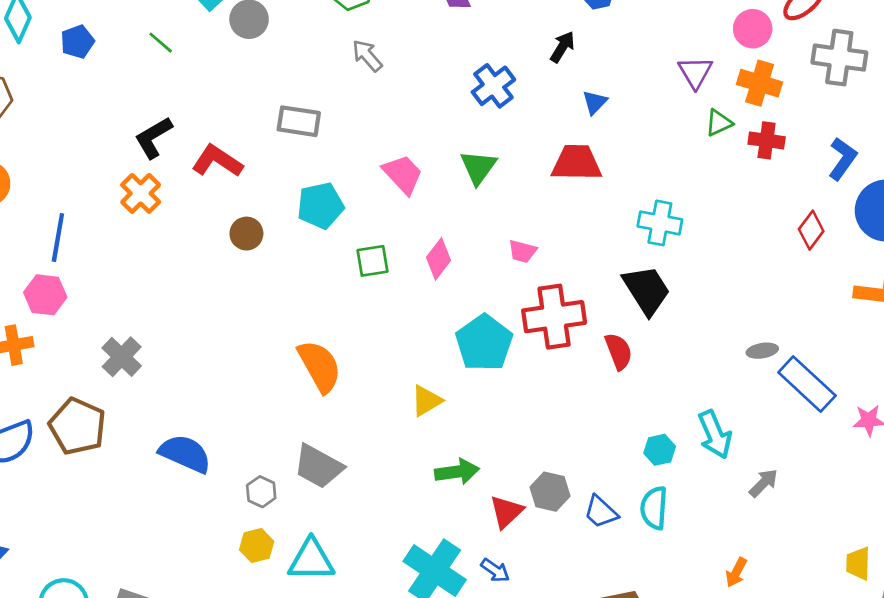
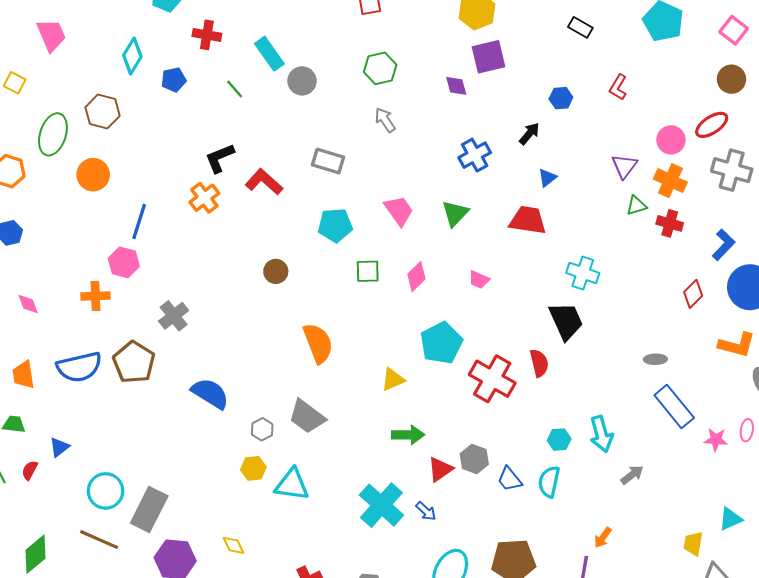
brown circle: (246, 234) -> (276, 271), moved
red cross: (554, 317) -> (492, 379), moved, turned 30
gray ellipse: (762, 351) -> (655, 359), moved

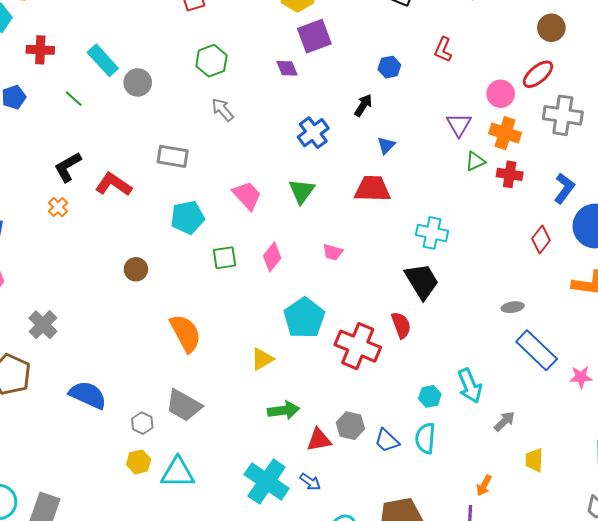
orange cross: (204, 198) -> (58, 207), size x0.7
red triangle: (440, 469) -> (319, 440), turned 32
yellow trapezoid: (693, 544) -> (534, 460), moved

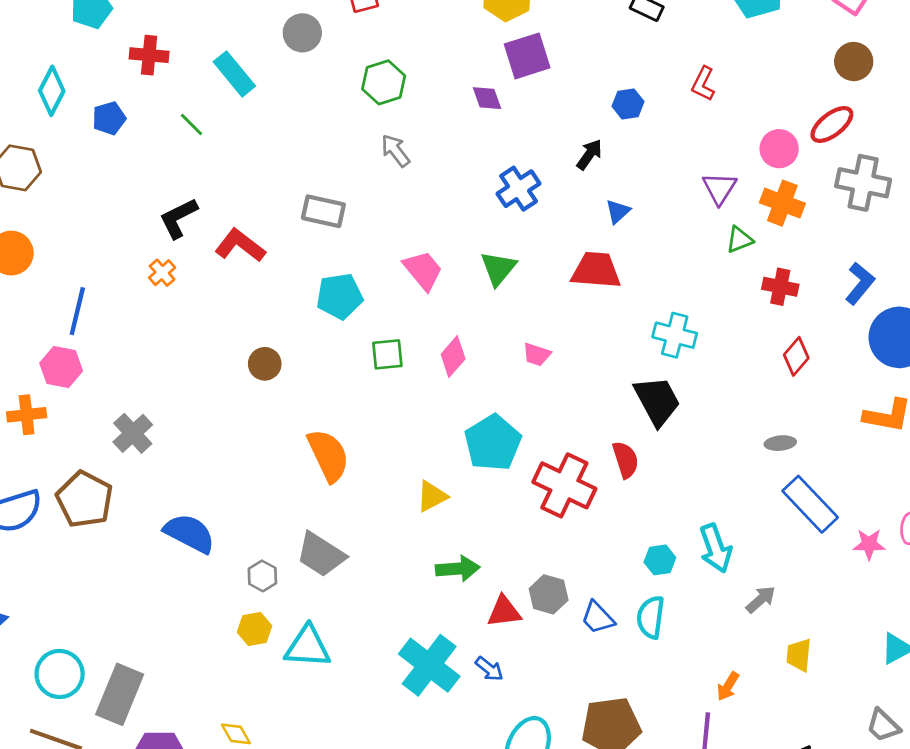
gray circle: (138, 82) -> (302, 33), moved
red cross: (510, 174) -> (780, 287), moved
red diamond: (541, 239) -> (796, 356), moved

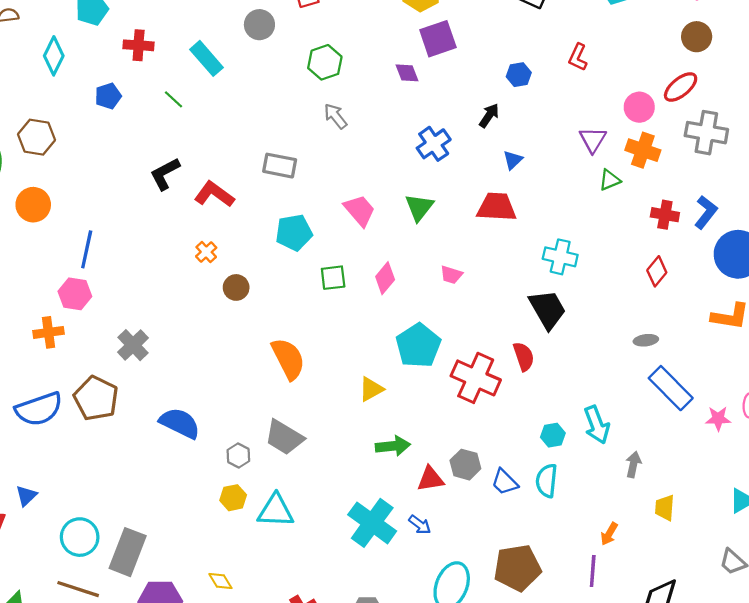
cyan diamond: (52, 91) -> (54, 56), moved
orange cross: (162, 273) -> (206, 252), moved
red cross: (780, 287) -> (665, 215), moved
gray arrow: (761, 599) -> (633, 464), turned -35

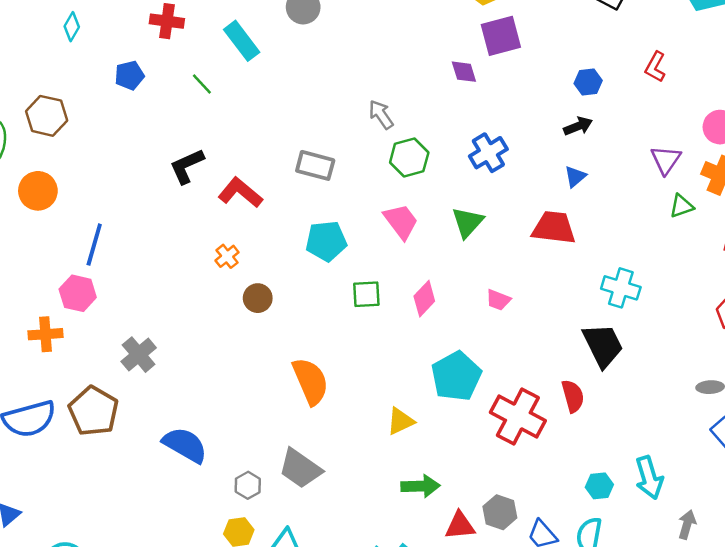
cyan diamond: (54, 56) -> (72, 27), size x0.7
green hexagon: (325, 62) -> (409, 157), moved
black arrow: (489, 115) -> (578, 126), moved, turned 30

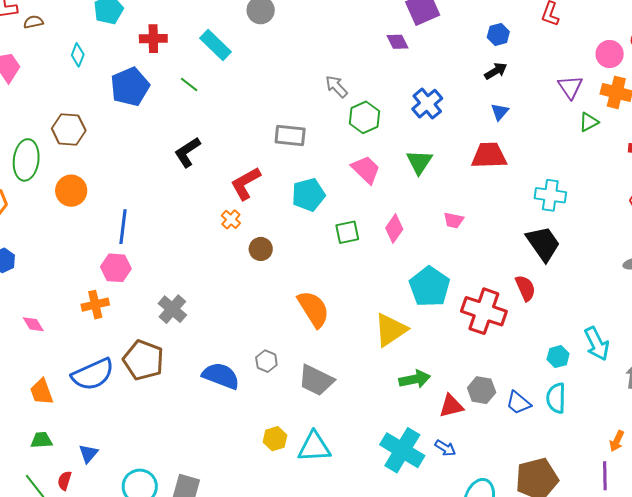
blue pentagon: (129, 75) -> (130, 87), size x1.6
red L-shape: (240, 193) -> (246, 183), moved, turned -60
yellow triangle: (400, 421) -> (391, 330), size x1.5
gray hexagon: (248, 485) -> (266, 361), moved

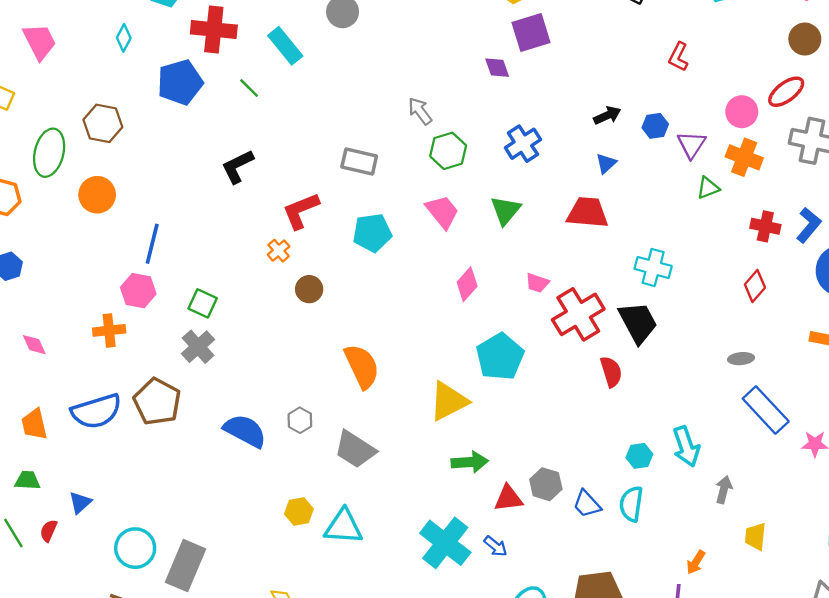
blue hexagon: (498, 34) -> (655, 126), moved
red cross: (153, 39) -> (214, 30), size x1.4
green square: (347, 232) -> (203, 303), moved, turned 30
red cross: (484, 311) -> (578, 314), moved, turned 33

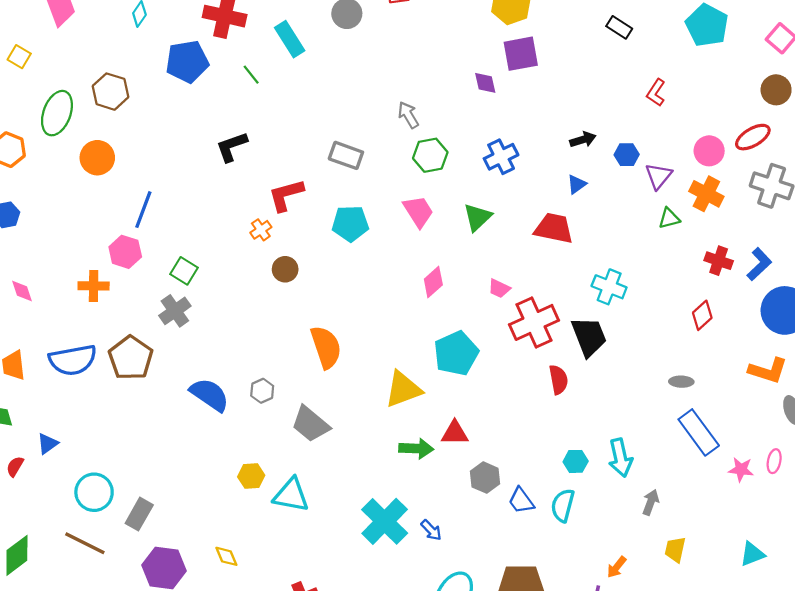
red triangle: (508, 498) -> (455, 433), moved
gray rectangle: (186, 566) -> (139, 514), size x0.7

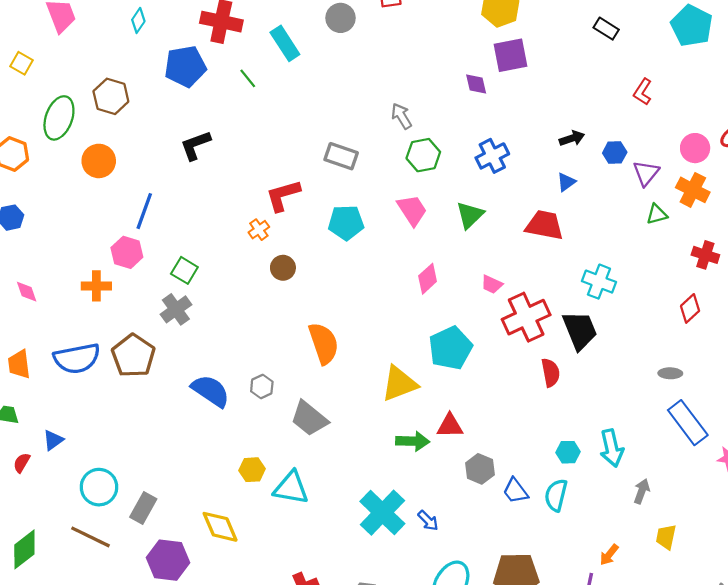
black L-shape: (232, 147) -> (195, 145), moved
yellow diamond: (226, 556) -> (220, 527), moved, size x1.6

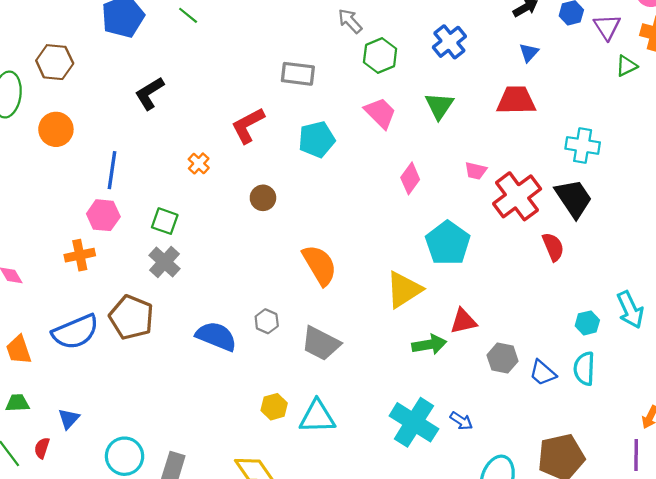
orange cross: (259, 230) -> (199, 163), moved

